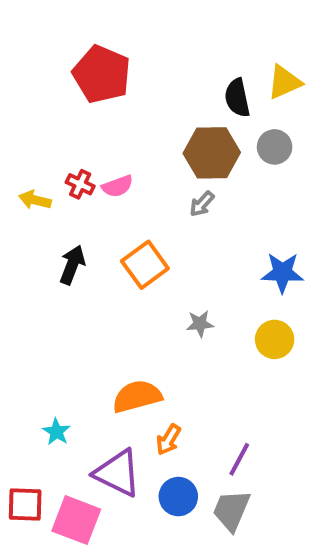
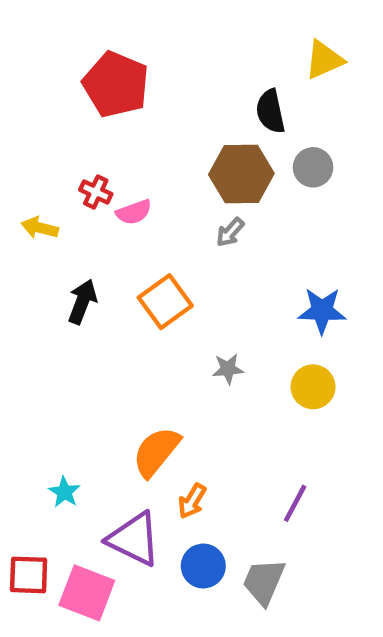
yellow triangle: (284, 82) -> (324, 60), moved
red cross: (80, 184) -> (96, 192), moved
orange semicircle: (137, 396) -> (156, 452), turned -36
purple line: (239, 459) -> (295, 503), moved

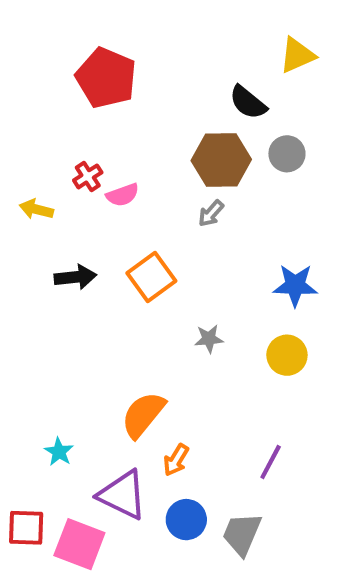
black semicircle: (270, 111) -> (248, 102), turned -39
red cross: (96, 192) -> (88, 176), turned 32
black arrow: (82, 302) -> (75, 277), turned 63

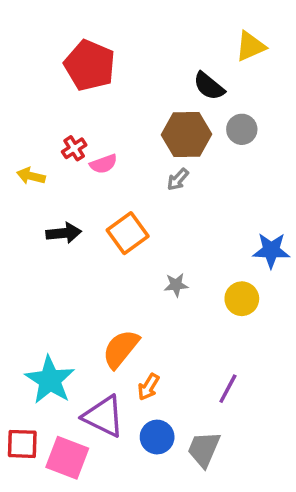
blue star: (295, 285) -> (271, 250), moved
cyan star: (59, 452) -> (50, 380), size x2.0

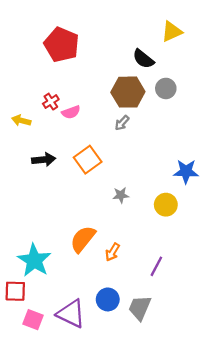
orange arrow: (148, 387) -> (112, 252), moved
purple triangle: (104, 416) -> (71, 314), moved
red square: (22, 444) -> (15, 291), moved
pink square: (67, 458) -> (33, 320), moved, size x0.7

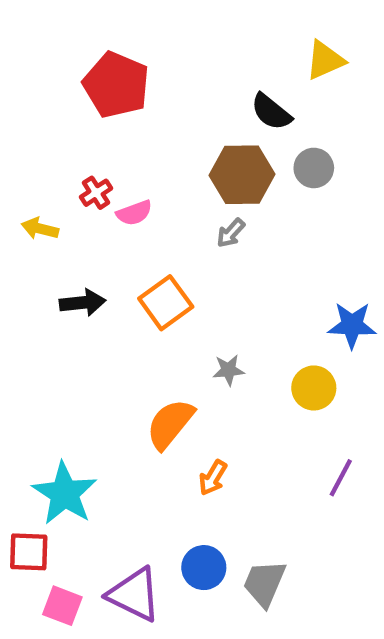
orange semicircle: (83, 239) -> (170, 424), moved
purple line: (156, 266) -> (341, 478), moved

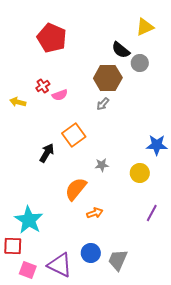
gray circle: (314, 168) -> (140, 63), moved
black arrow: (83, 303) -> (47, 153), moved, turned -54
orange arrow: (213, 478) -> (95, 213), turned -140

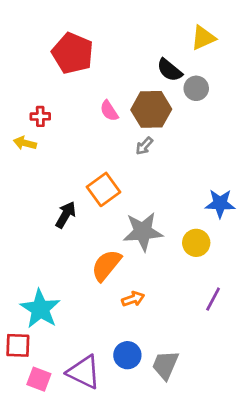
red cross: (43, 86) -> (40, 116), moved, turned 32
pink semicircle: (60, 95) -> (109, 111), moved, turned 77
gray star: (102, 165) -> (143, 232), size x2.0

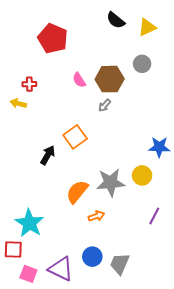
black semicircle: (170, 70) -> (116, 20), moved
gray star: (143, 232) -> (111, 183), moved

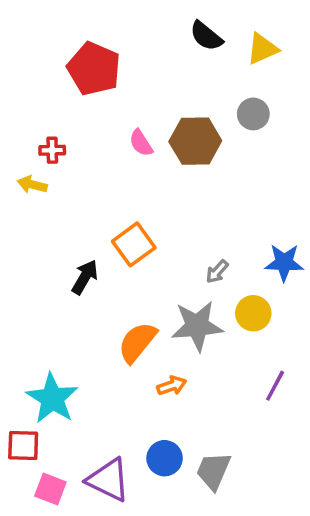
gray arrow: (105, 105) -> (217, 272), moved

